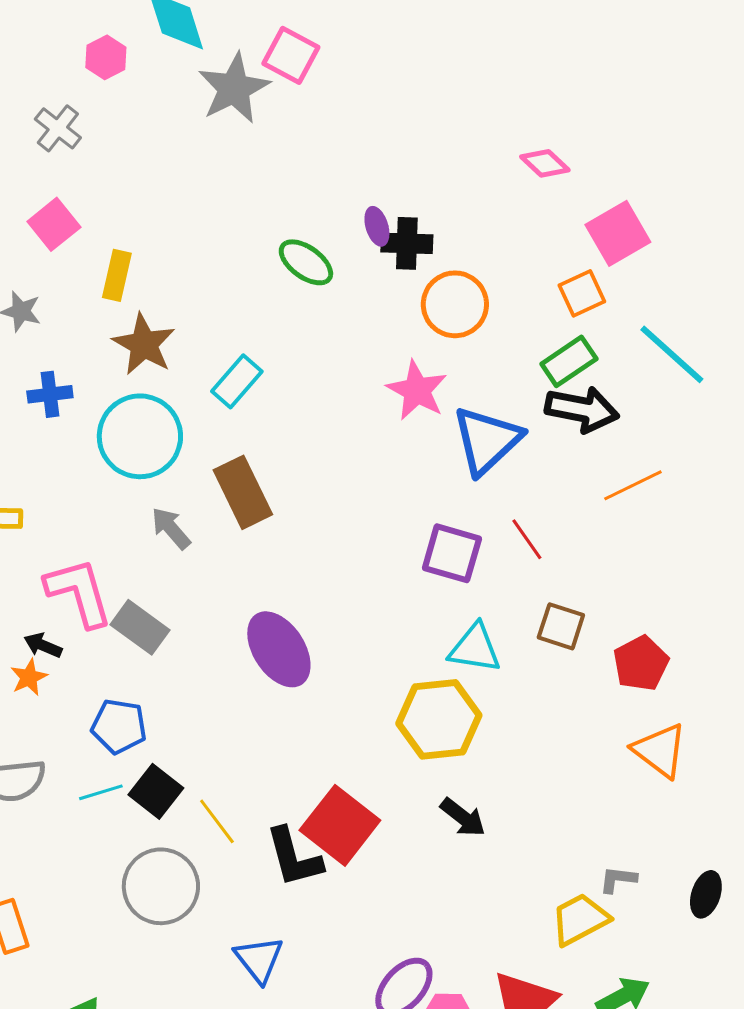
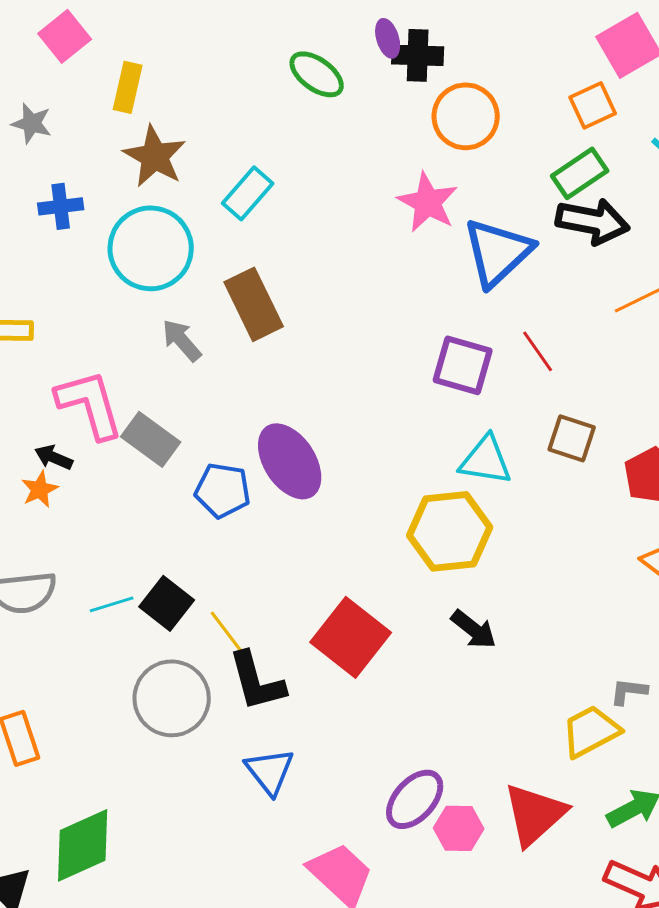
blue pentagon: (119, 726) -> (223, 490), moved
black L-shape: (294, 857) -> (257, 681), moved

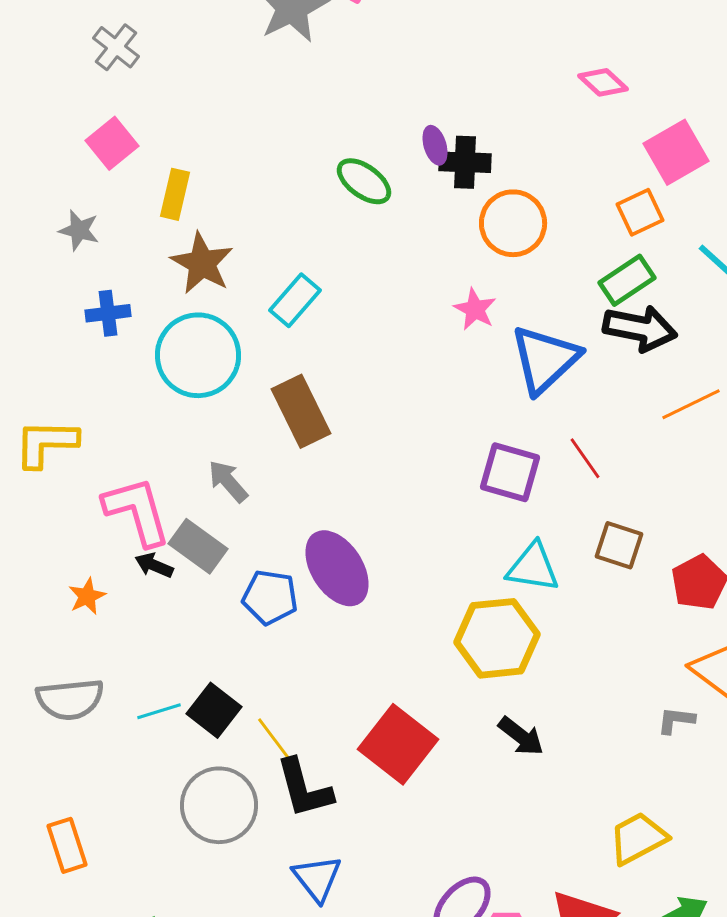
pink star: (428, 202) -> (475, 309), size x0.7
gray arrow: (182, 340) -> (228, 481), moved
black arrow: (54, 457) -> (154, 565), moved
gray L-shape: (629, 691) -> (676, 720), moved

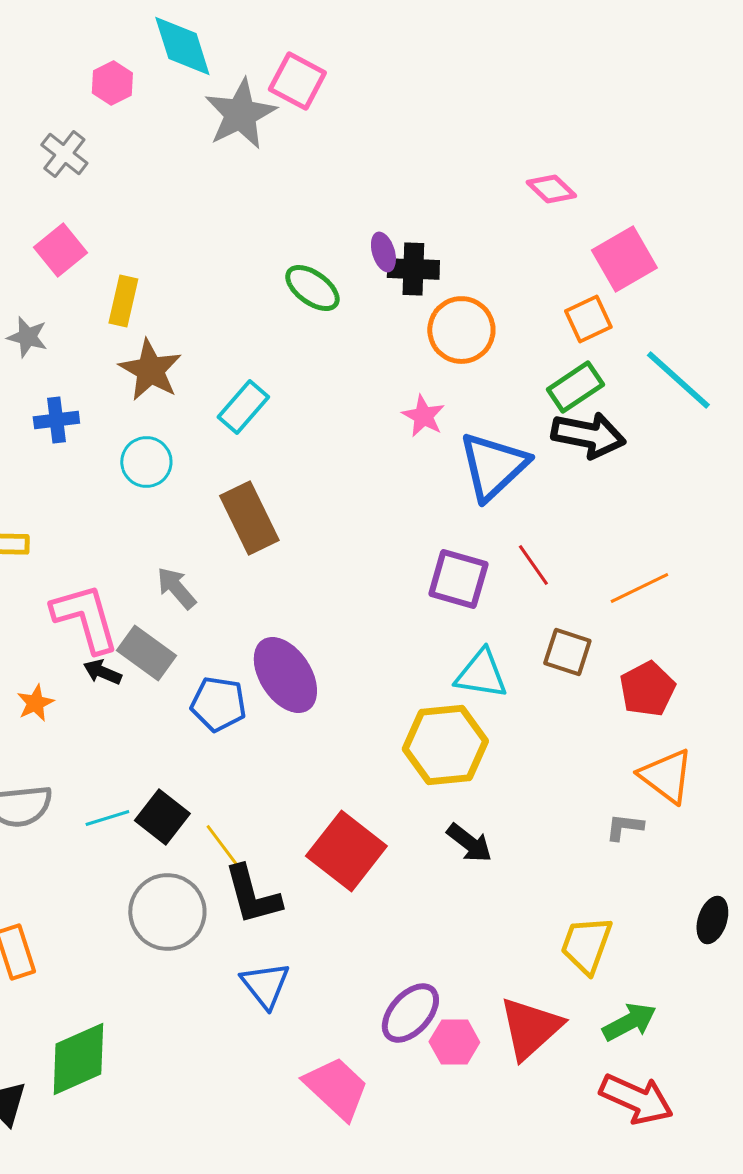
cyan circle: (198, 355) -> (146, 462), size x0.6
orange line: (691, 404) -> (639, 588), moved
yellow trapezoid: (638, 838) -> (586, 945), turned -42

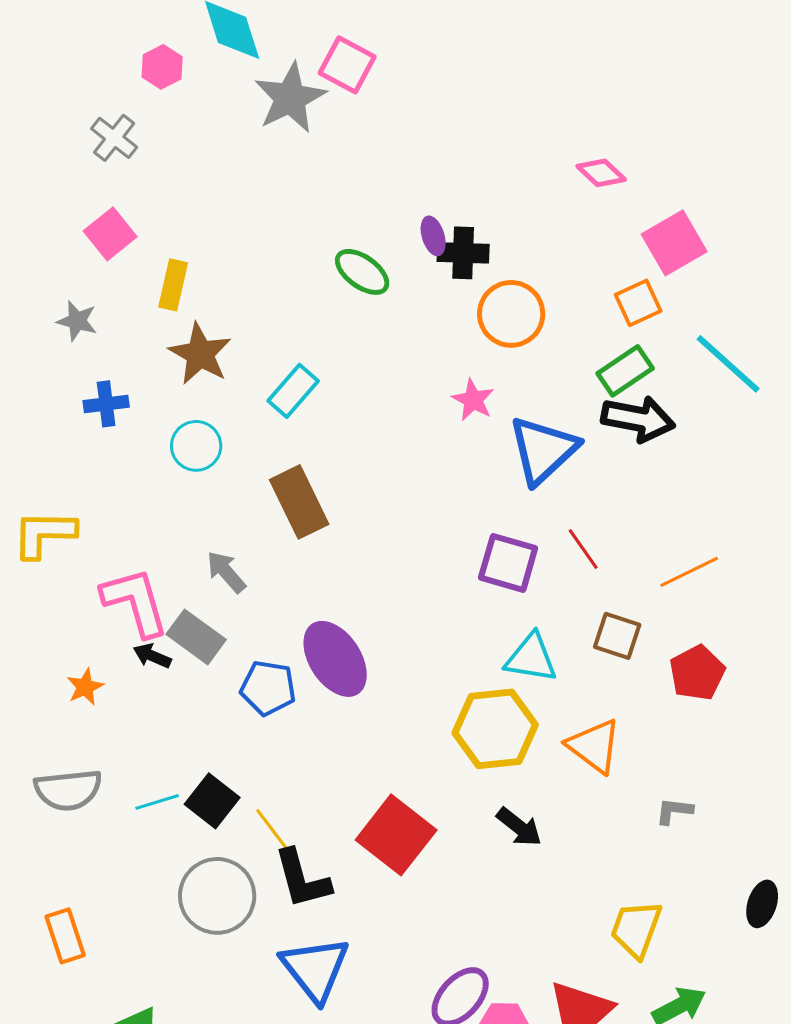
orange triangle: (666, 776) -> (594, 746), moved
blue triangle: (265, 985) -> (315, 969), size x1.4

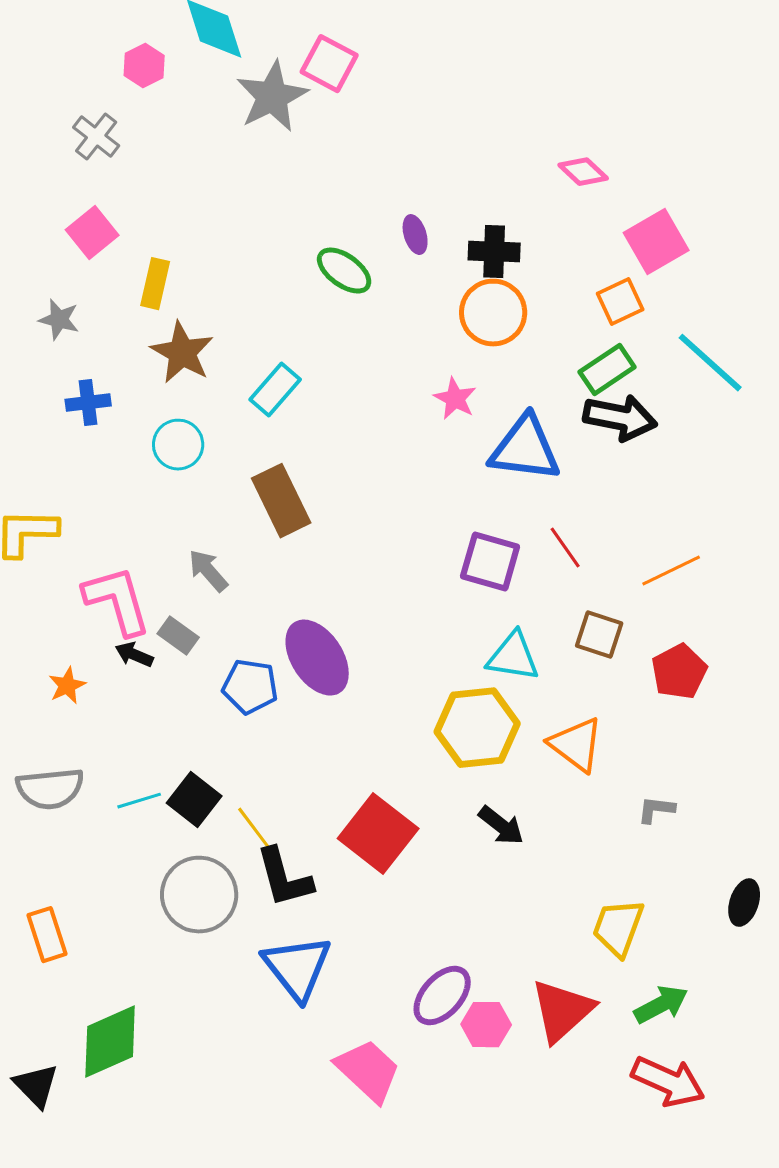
black cross: (463, 253) -> (494, 252), moved
blue triangle: (543, 450) -> (525, 449), turned 50
gray rectangle: (196, 637) -> (178, 636), size x0.7

